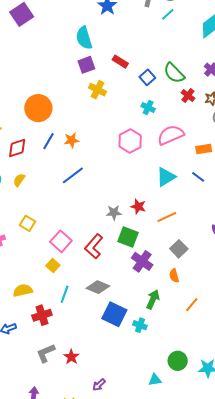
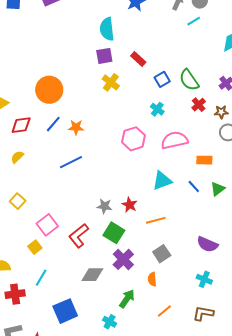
gray diamond: (98, 287) -> (92, 275), moved, turned -35
blue square: (114, 314) -> (65, 311), moved, turned 30

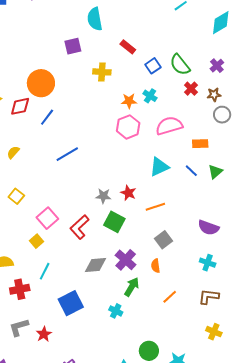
purple square: (104, 56) -> (73, 46), moved
yellow cross: (111, 82) -> (102, 72), turned -30
red diamond: (21, 125) -> (20, 106), moved
orange star: (76, 127) -> (129, 101), moved
purple cross: (123, 259) -> (126, 260), moved

